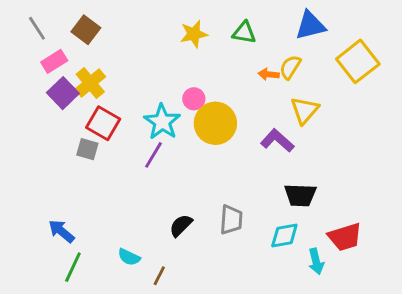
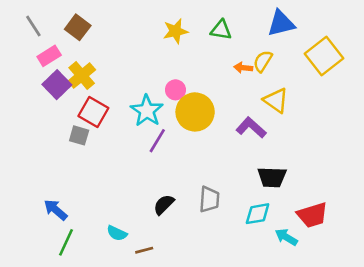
yellow triangle: (305, 110) -> (276, 100), turned -36
purple line: (154, 155) -> (157, 141), moved
cyan arrow: (316, 261) -> (286, 237), turned 135
brown line: (159, 276) -> (144, 250), turned 48

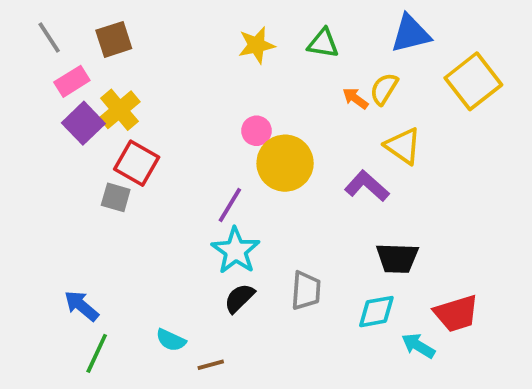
brown square: (78, 27) -> (114, 39), turned 35
orange arrow: (243, 68) -> (355, 98), turned 30
cyan star: (147, 111) -> (236, 251), moved

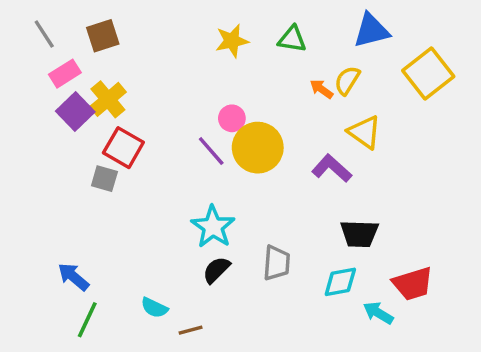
purple line: (230, 205) -> (211, 151), moved, turned -72

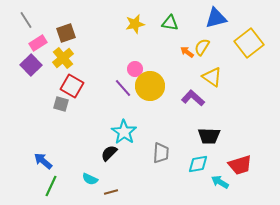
brown square: (103, 36) -> (66, 33), moved
purple square: (75, 111) -> (31, 65), moved
black semicircle: (216, 270) -> (109, 153), moved

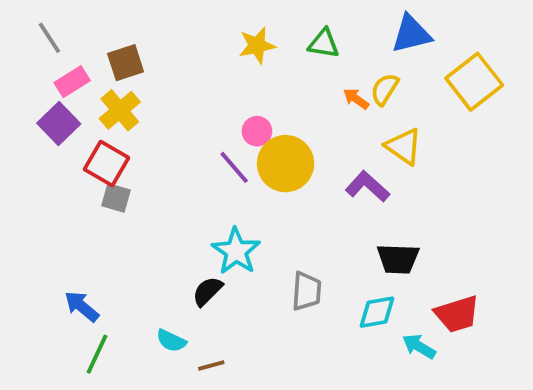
red square: (72, 86) -> (106, 164), moved

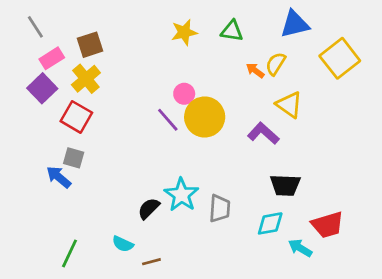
gray square: (116, 198) -> (74, 158), moved
cyan star: (236, 251) -> (181, 195), moved
blue arrow: (82, 306) -> (59, 177), moved

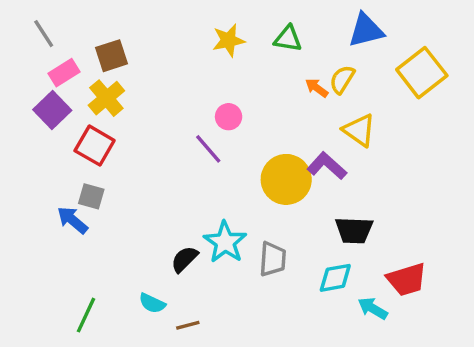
yellow circle: (205, 117) -> (286, 179), moved

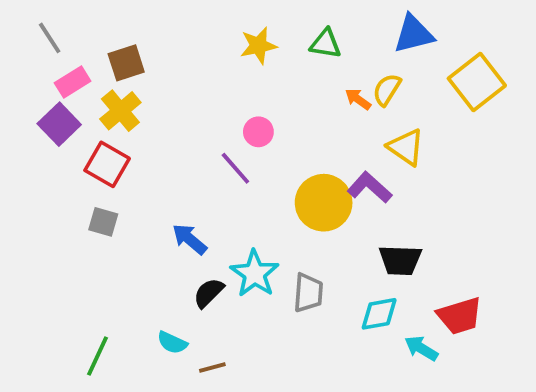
blue arrow: (73, 220) -> (189, 239), moved

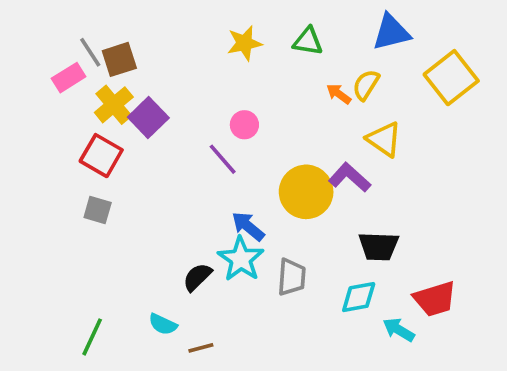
gray line: (50, 38) -> (90, 52), moved
purple square: (59, 124) -> (148, 117), moved
blue arrow: (189, 239) -> (248, 226), moved

